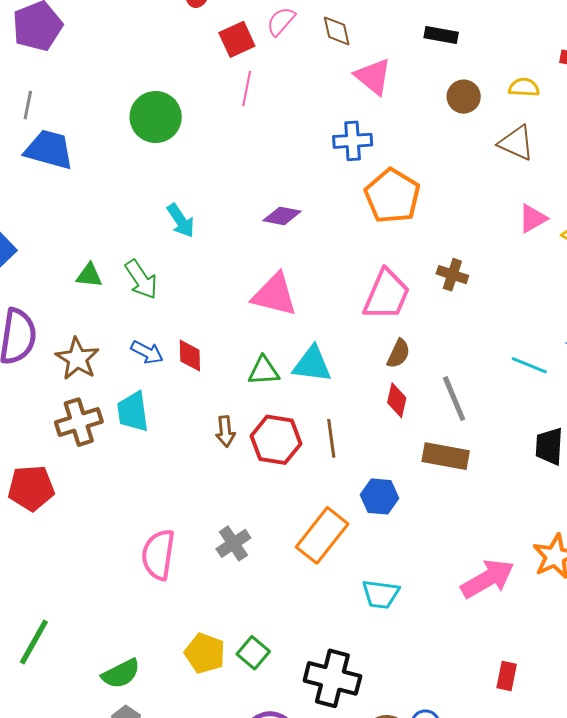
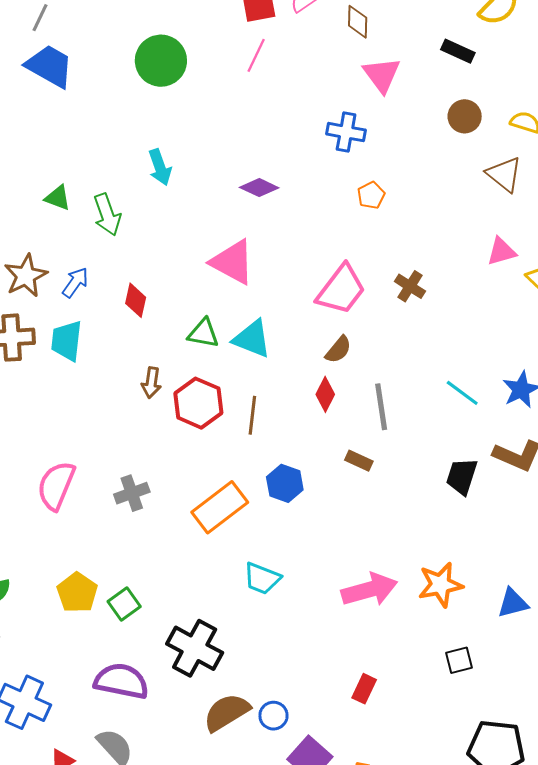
orange pentagon: (392, 196) -> (371, 195), size x0.5
blue arrow: (147, 352) -> (75, 282), moved, turned -96
brown rectangle: (446, 456) -> (359, 461), size x0.6

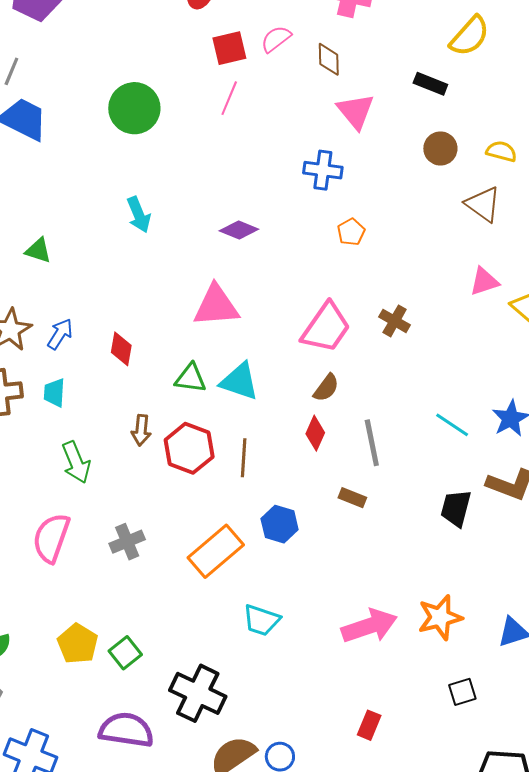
green arrow: (107, 215) -> (76, 462), moved
pink triangle: (233, 262) -> (216, 306), turned -30
cyan trapezoid: (67, 341) -> (54, 393), size x0.7

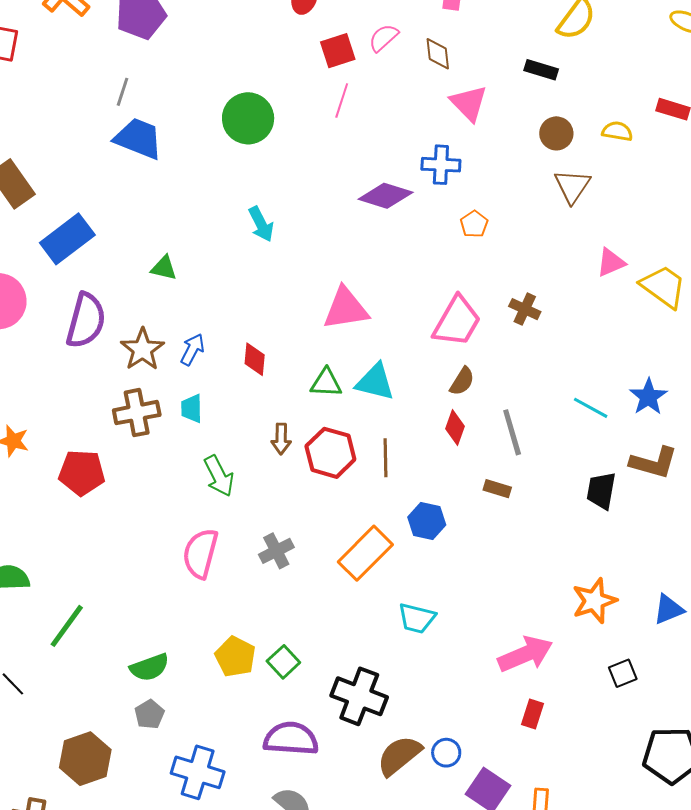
brown triangle: (483, 204) -> (572, 186), moved, turned 33
purple diamond: (239, 230) -> (386, 196), moved, size x1.4
pink arrow: (369, 626) -> (525, 654), moved

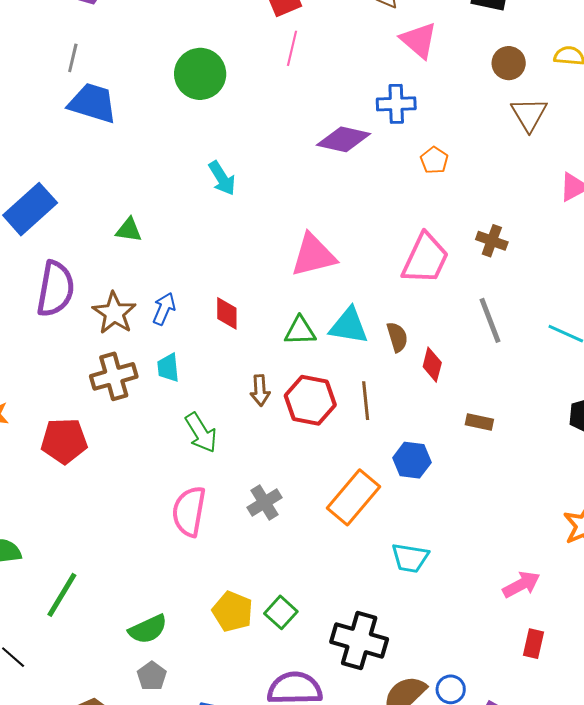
brown semicircle: (462, 381) -> (397, 337), moved, turned -44
gray line: (512, 432) -> (490, 320), moved
pink arrow: (525, 654) -> (521, 585), size x0.7

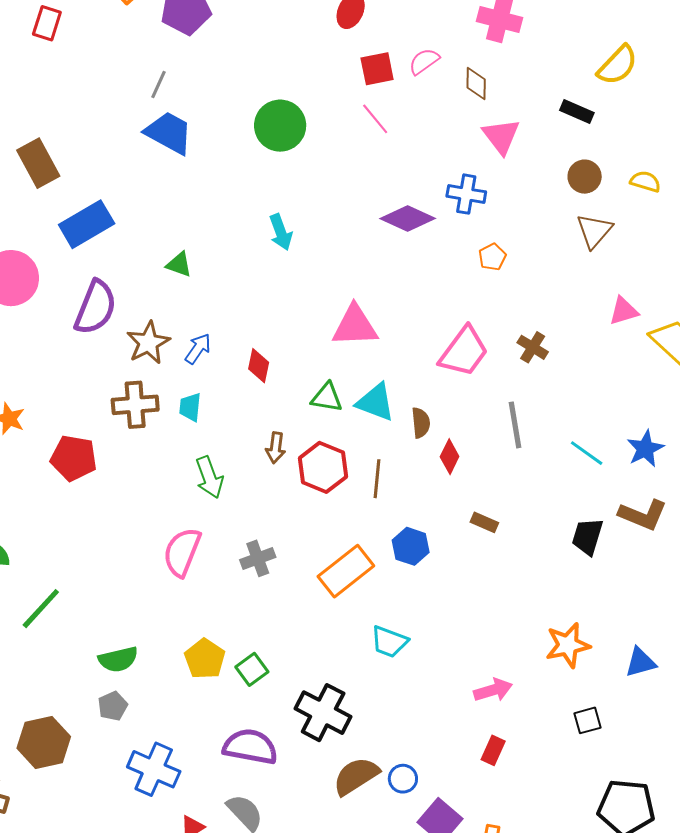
pink line: (292, 48) -> (375, 119), turned -64

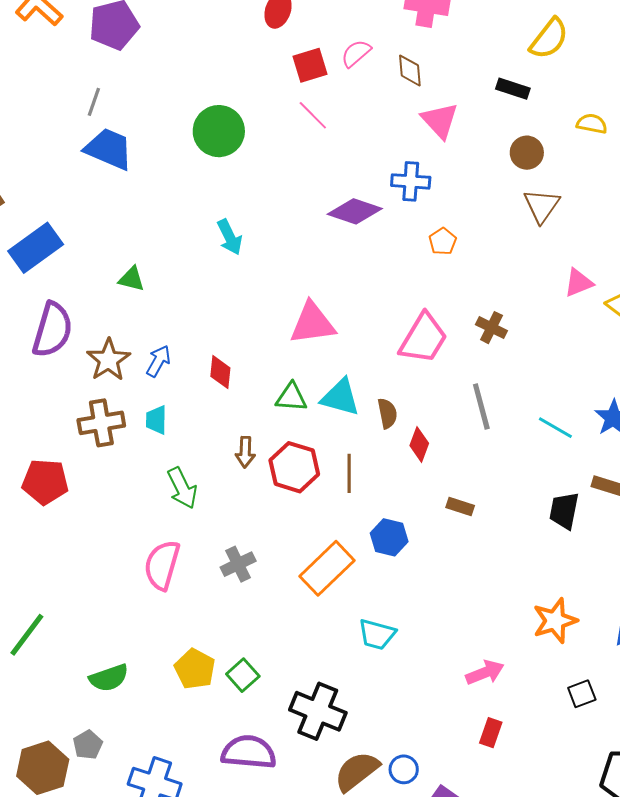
yellow semicircle: (645, 181) -> (592, 124), moved
gray pentagon: (113, 706) -> (88, 745), moved

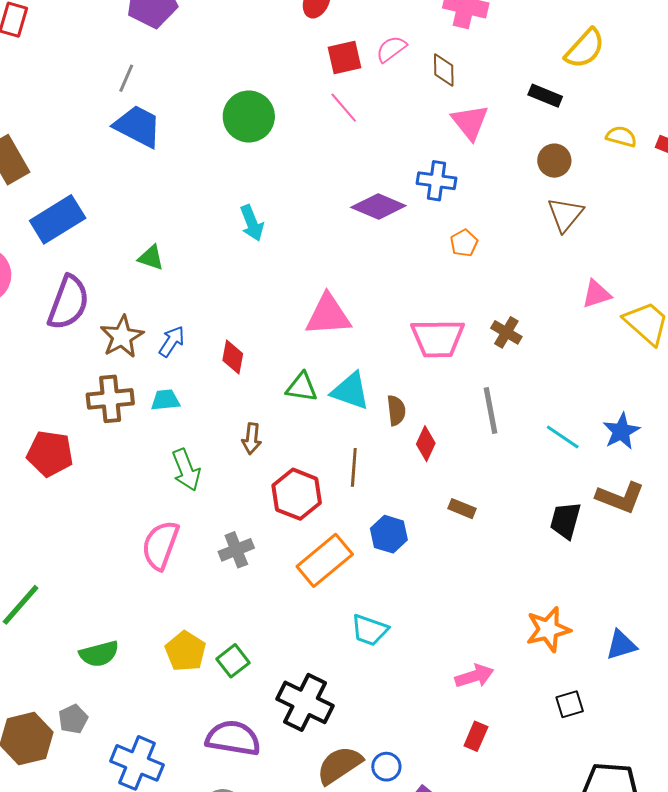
pink trapezoid: (423, 338) -> (438, 338), turned 54
cyan trapezoid: (156, 420) -> (165, 400), turned 80
red hexagon: (294, 467) -> (297, 494), moved

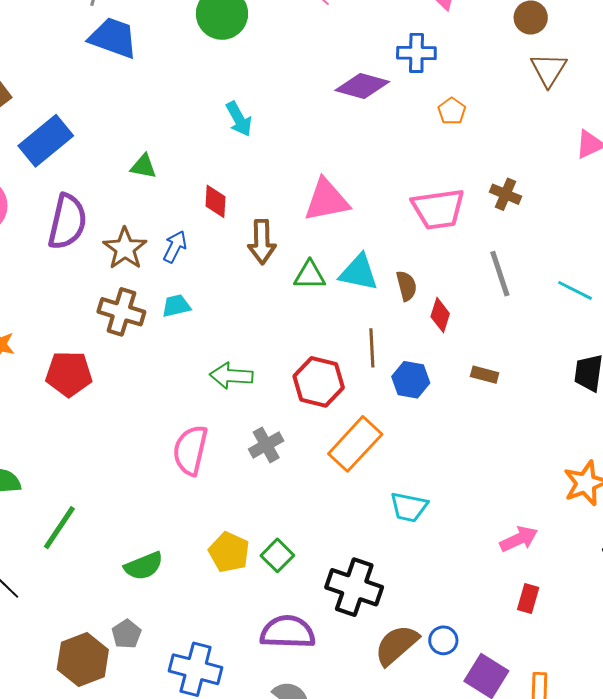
red diamond: (233, 357) -> (215, 201), moved
brown cross: (110, 399) -> (121, 312), turned 30
brown arrow: (252, 439) -> (262, 242), moved, size x1.4
green arrow: (186, 470) -> (231, 376), moved, turned 123
blue hexagon: (389, 534) -> (411, 380), moved

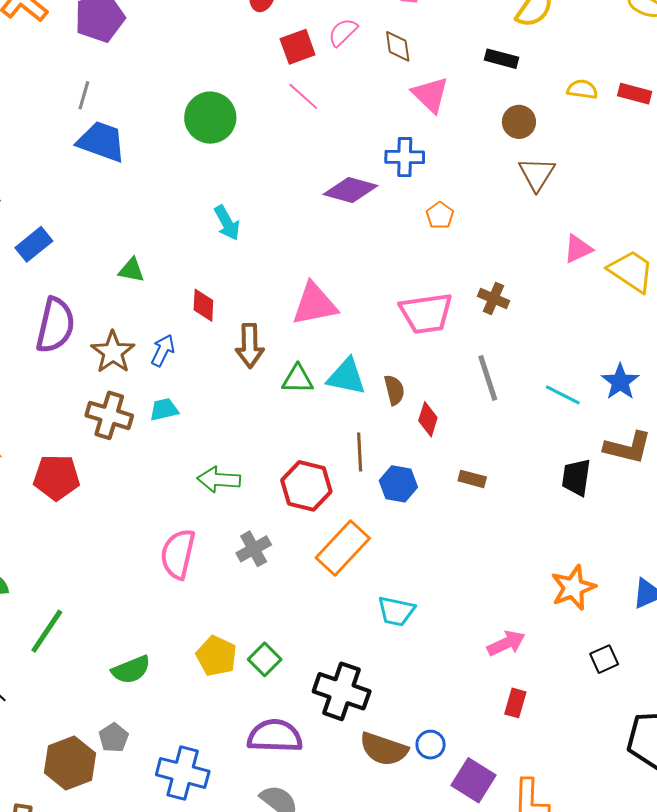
blue rectangle: (46, 141) -> (34, 244), size x0.7
brown semicircle: (397, 645) -> (384, 749), turned -120

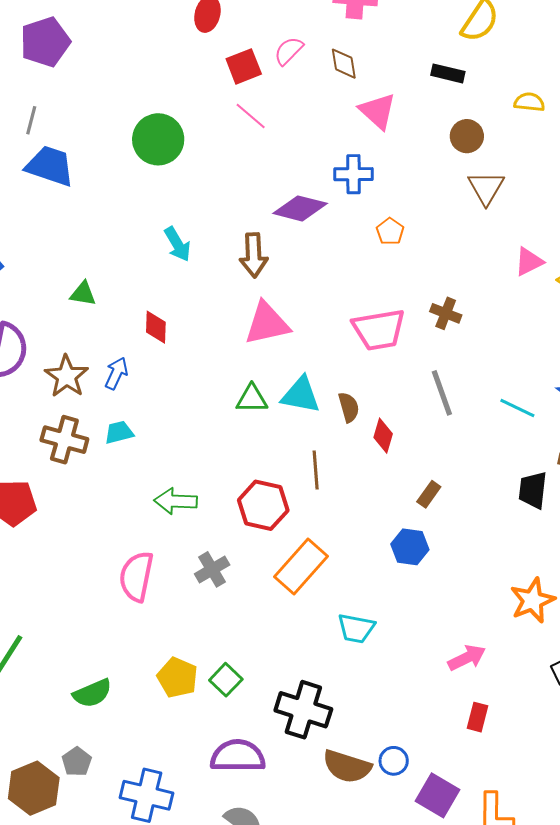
brown arrow: (250, 346) -> (254, 255), moved
brown rectangle: (472, 479) -> (429, 494), turned -68
blue hexagon: (398, 484) -> (410, 547), moved

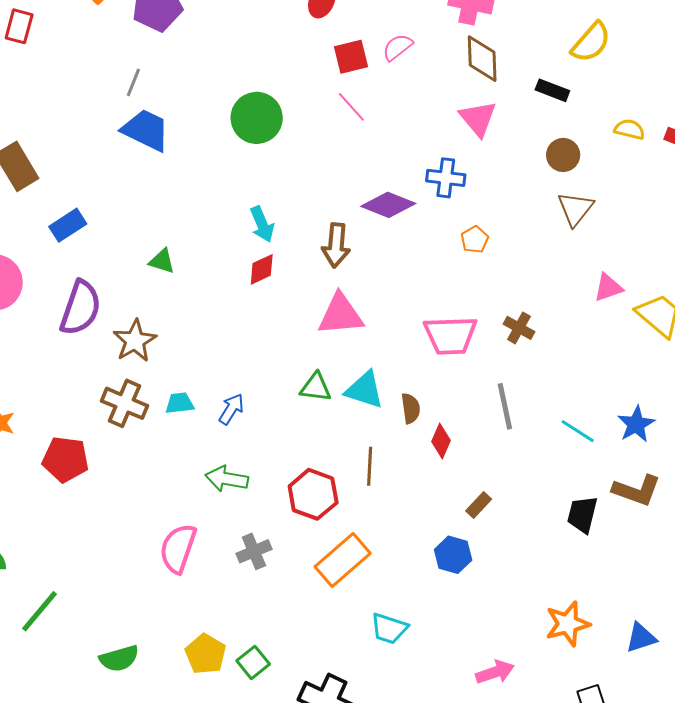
brown diamond: (344, 64) -> (482, 59), moved, size x1.4
red diamond: (156, 327) -> (262, 269), moved, turned 56
blue arrow: (116, 373) -> (231, 409), moved

